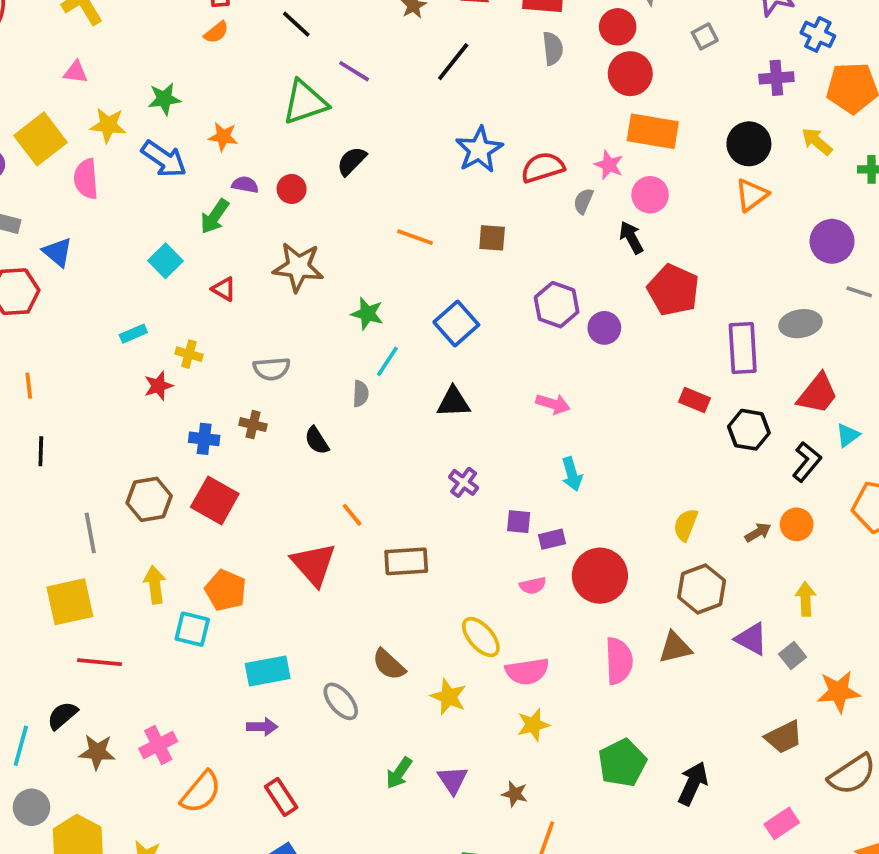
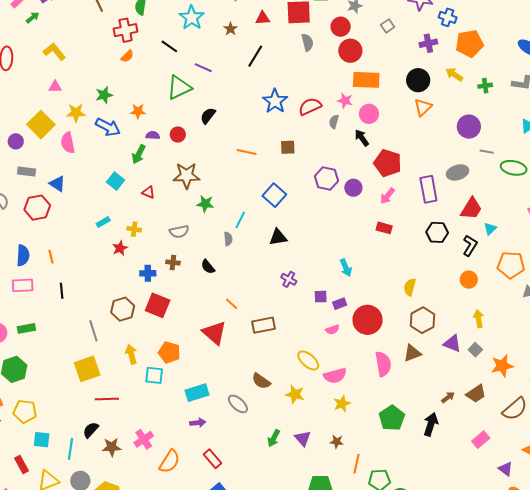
green star: (367, 314) -> (205, 204), moved
red rectangle: (695, 400) -> (384, 228), moved
pink arrow: (553, 404) -> (387, 196), moved, turned 120
brown arrow: (758, 532) -> (448, 397), moved

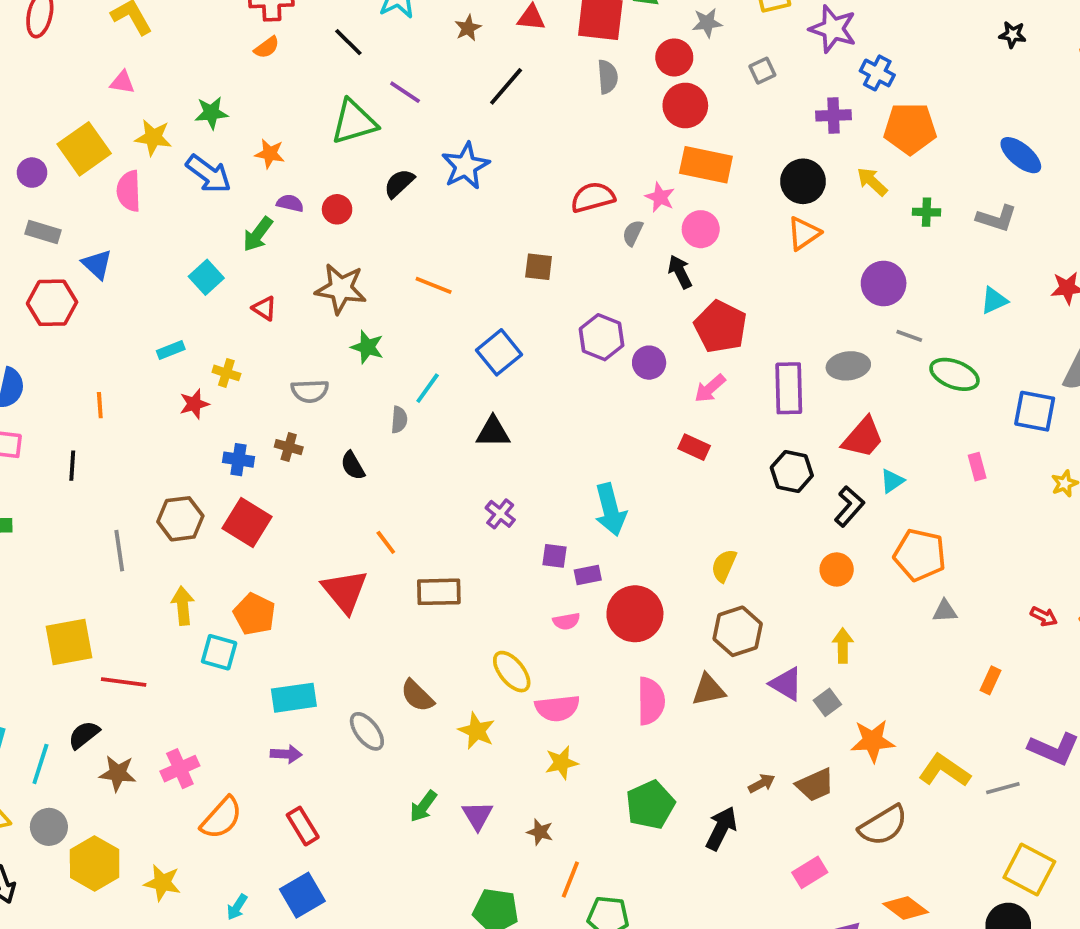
blue star: (275, 101) -> (466, 166), moved
orange line: (247, 152) -> (434, 285), moved
orange line: (51, 257) -> (100, 405), moved
cyan arrow: (346, 268) -> (610, 510), size x1.5
yellow square: (87, 369) -> (69, 642), moved

